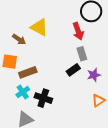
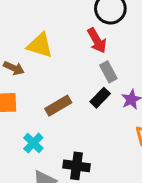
brown rectangle: (28, 72) -> (58, 106), moved
black cross: (43, 98) -> (76, 166), moved

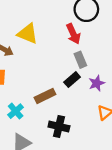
brown rectangle: (58, 106) -> (45, 96), moved
black cross: (76, 166) -> (59, 126), moved

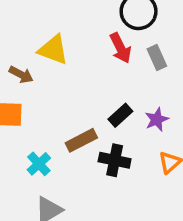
gray rectangle: (80, 60) -> (157, 57), moved
black cross: (59, 126) -> (115, 160), moved

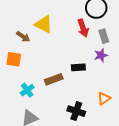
black rectangle: (120, 115) -> (78, 67), turned 32
purple star: (157, 120) -> (101, 55), moved
black cross: (115, 160) -> (76, 111), moved

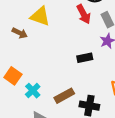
orange square: (14, 59) -> (13, 76), moved, turned 35
brown rectangle: (54, 79) -> (64, 96), moved

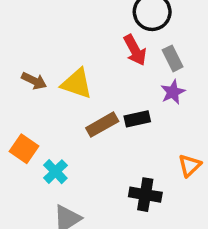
yellow triangle: (40, 16) -> (77, 84), moved
brown rectangle: (64, 96) -> (102, 125), moved

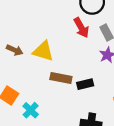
black rectangle: (137, 119) -> (85, 84), moved
brown rectangle: (102, 125) -> (61, 78), turned 42

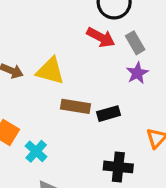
red arrow: (81, 28) -> (101, 37), turned -30

